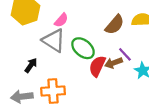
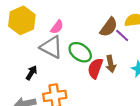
purple line: (125, 54) -> (122, 36), moved
brown arrow: (114, 63) -> (111, 64), turned -77

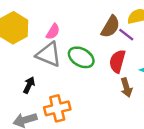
brown arrow: (111, 64) -> (126, 87), moved
red semicircle: (95, 68) -> (117, 61), moved

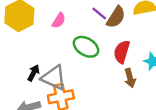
purple line: (126, 35) -> (99, 13), moved
gray triangle: (49, 55) -> (54, 78), moved

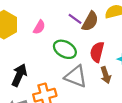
black arrow: (33, 73) -> (19, 75), size x1.5
gray triangle: (54, 78) -> (76, 77), moved

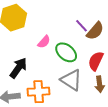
pink semicircle: (39, 27) -> (44, 42), moved

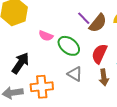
pink semicircle: (44, 42) -> (46, 36), turned 72
gray triangle: (71, 80) -> (75, 74), size x0.7

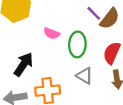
green ellipse: (69, 46) -> (77, 44), turned 55

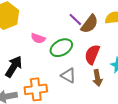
green ellipse: (77, 44) -> (61, 48), turned 60

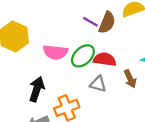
pink semicircle: (38, 38) -> (55, 52), size x1.5
red semicircle: (92, 54) -> (105, 59), moved, turned 90

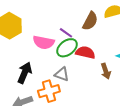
purple line: (90, 22) -> (66, 33), moved
gray triangle: (98, 84) -> (62, 74), moved

